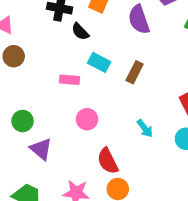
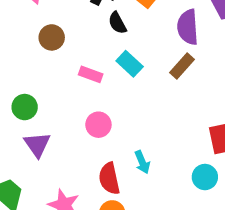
brown circle: (14, 56) -> (52, 37), moved
brown rectangle: (135, 72) -> (182, 66), moved
cyan arrow: (145, 128) -> (142, 162), moved

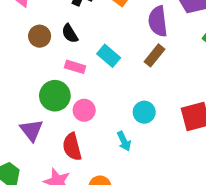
black semicircle: (117, 23) -> (70, 34), moved
green circle: (25, 107) -> (55, 96), moved, size x1.4
cyan circle: (205, 177) -> (144, 112), moved
red semicircle: (109, 178) -> (72, 147), moved

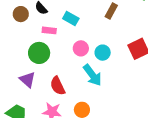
brown rectangle: (155, 55) -> (111, 11), moved
pink circle: (84, 110) -> (81, 48), moved
cyan arrow: (124, 141) -> (92, 75), size x1.6

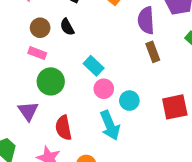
brown rectangle: (111, 11) -> (153, 52), turned -63
cyan rectangle: (71, 18) -> (94, 66), moved
pink rectangle: (49, 30) -> (37, 53), moved

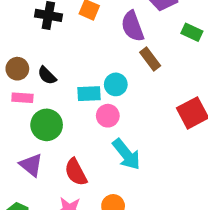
black semicircle: (67, 27) -> (47, 76), moved
cyan rectangle: (94, 66) -> (89, 94), turned -30
cyan circle: (129, 101) -> (116, 84), moved

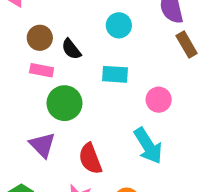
cyan circle: (116, 84) -> (119, 25), moved
pink circle: (108, 116) -> (159, 100), moved

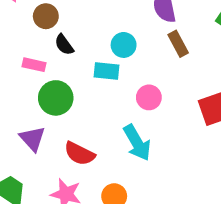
cyan circle: (119, 25) -> (124, 45), moved
brown circle: (40, 38) -> (46, 16), moved
red semicircle: (90, 159) -> (79, 154), turned -44

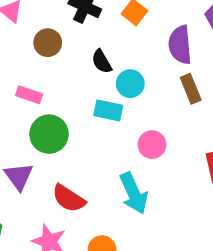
black semicircle: (64, 45) -> (102, 62), moved

